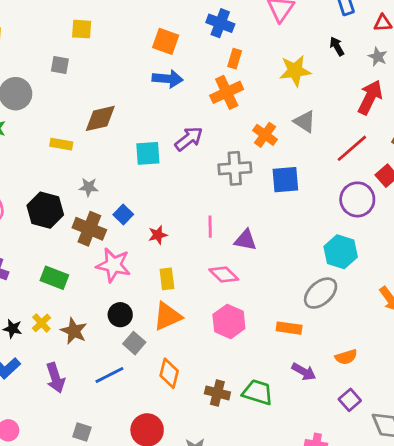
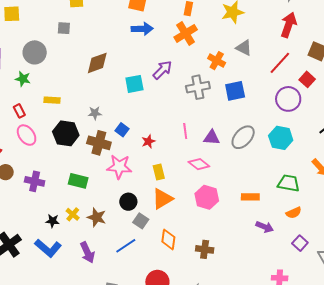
yellow rectangle: (61, 144) -> (52, 100), moved
gray ellipse: (321, 293) -> (243, 137), moved
green trapezoid: (258, 392) -> (289, 183), moved

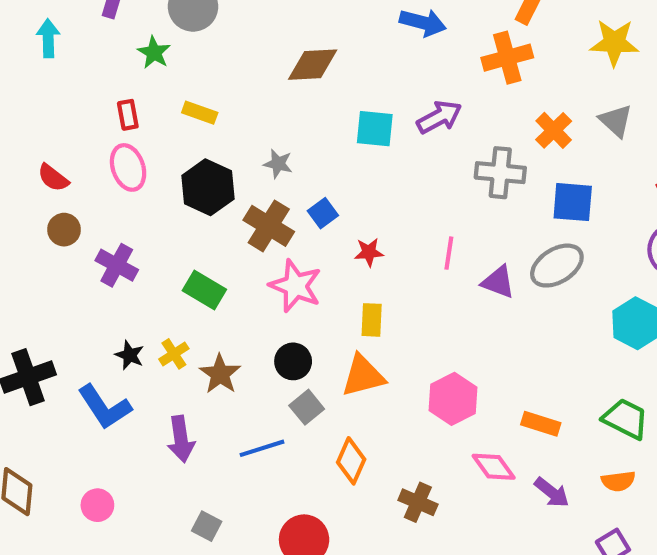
gray ellipse: (243, 137) -> (557, 266), moved
pink diamond: (199, 164) -> (494, 467), moved

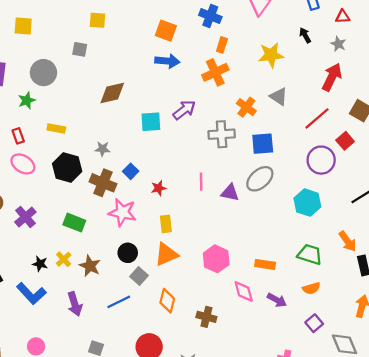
green star: (154, 53) -> (27, 100), turned 30
pink ellipse: (128, 167) -> (23, 164), turned -30
purple cross: (117, 265) -> (25, 217), turned 30
pink diamond: (494, 467) -> (244, 291), turned 30

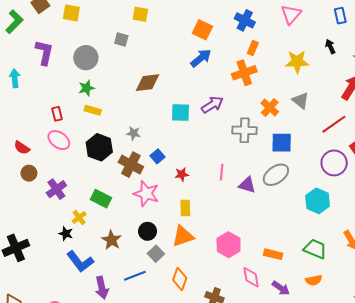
blue arrow: (167, 61) -> (201, 58), turned -50
green star: (27, 100) -> (86, 88), moved
yellow cross: (64, 259) -> (79, 217), moved
blue L-shape: (31, 294) -> (80, 262), moved
purple arrow: (75, 304) -> (102, 288), moved

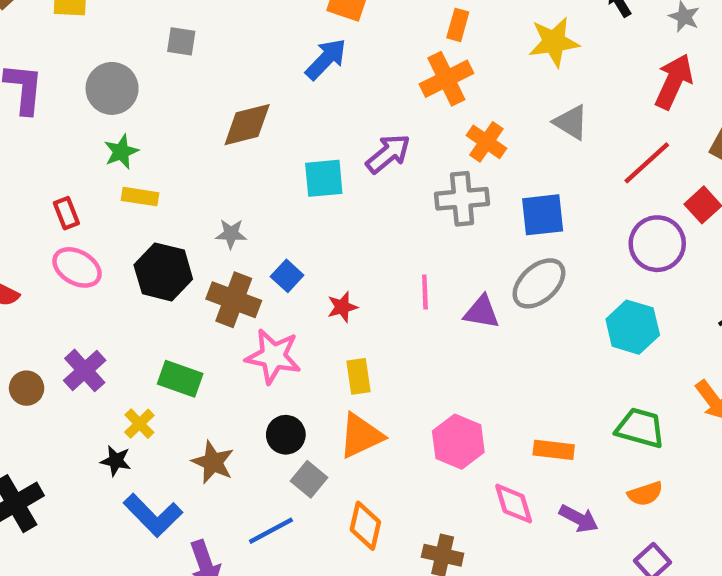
blue arrow: (201, 58) -> (326, 59), moved
orange cross: (270, 107) -> (486, 142), moved
brown circle: (29, 173) -> (27, 388), moved

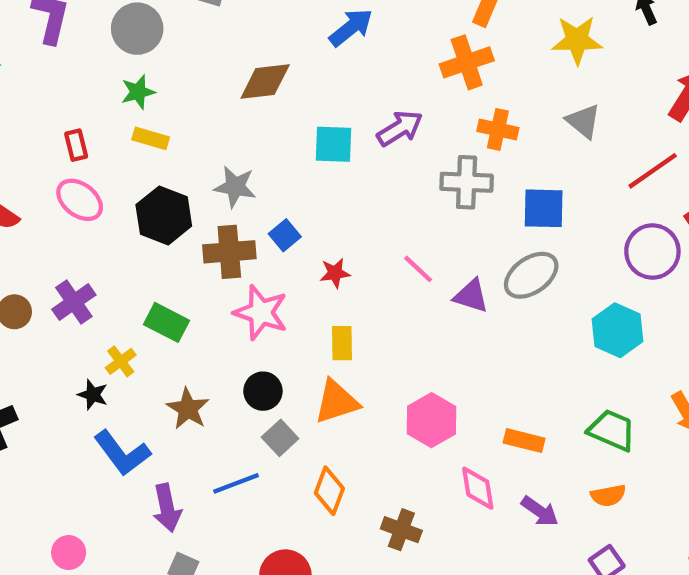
orange cross: (486, 142) -> (498, 129), turned -30
gray star: (231, 234) -> (235, 187), size x1.4
pink line: (425, 292) -> (418, 269), turned -52
brown cross: (234, 300) -> (229, 252), turned -33

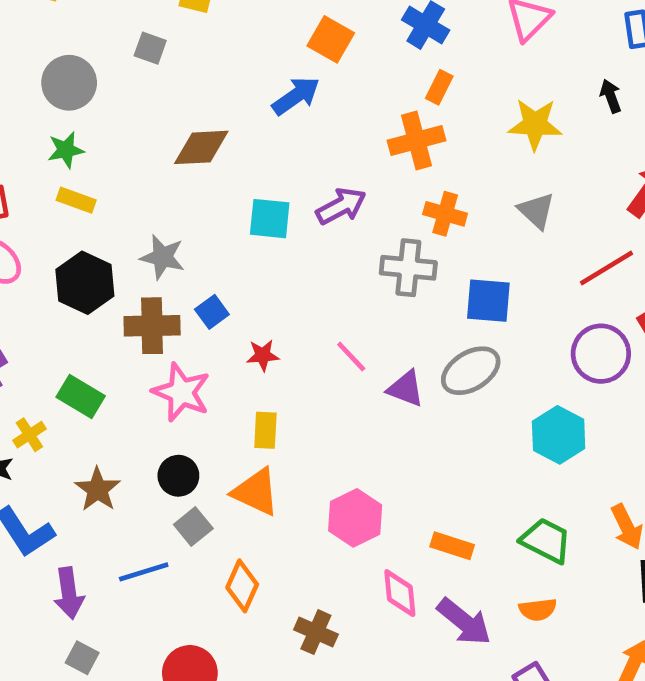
orange triangle: (337, 402) -> (256, 492), turned 39
purple arrow: (540, 511) -> (464, 622), size x1.4

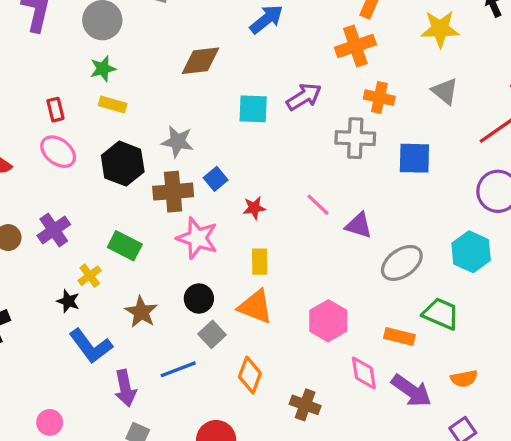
gray ellipse: (471, 371) -> (402, 263), moved
green trapezoid: (546, 541) -> (441, 314), moved

